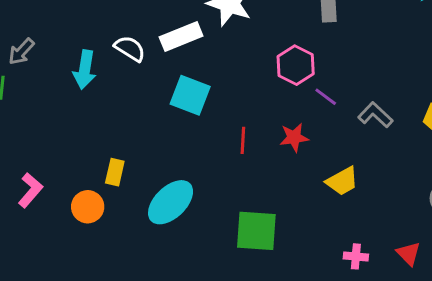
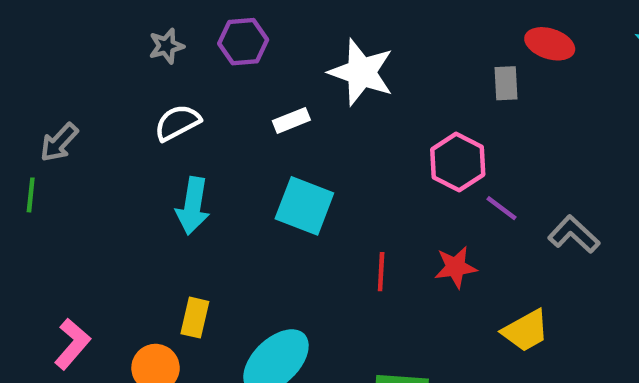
white rectangle: (181, 36) -> (291, 120), size x0.6
white semicircle: (130, 49) -> (177, 123), moved, turned -60
cyan arrow: (85, 70) -> (193, 206), moved

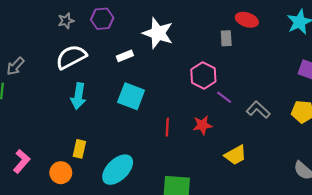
white semicircle: (177, 123) -> (71, 57), size x1.4

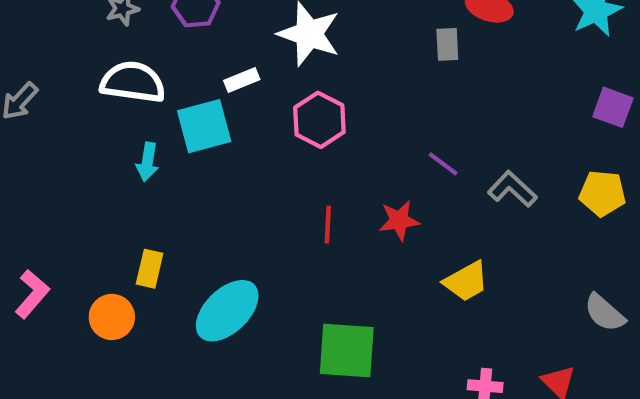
white semicircle: (71, 57) -> (133, 82), turned 36
pink hexagon: (203, 76) -> (319, 120), moved
cyan arrow: (78, 96) -> (147, 162), size x0.7
cyan square: (131, 96) -> (204, 126), moved, turned -36

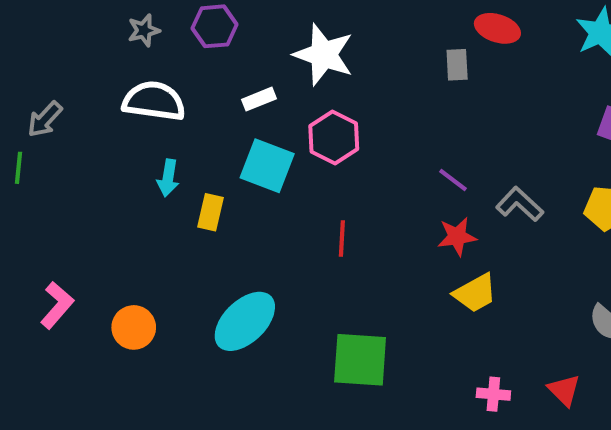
cyan square: (204, 126) -> (267, 166), moved, turned 36
red star: (399, 221) -> (457, 237), moved
yellow rectangle: (150, 269) -> (211, 212), moved

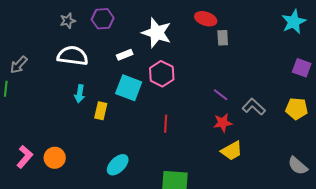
red ellipse: (497, 28) -> (206, 19), moved
cyan ellipse: (245, 321) -> (118, 165), size x0.7
orange circle: (134, 327) -> (55, 158), moved

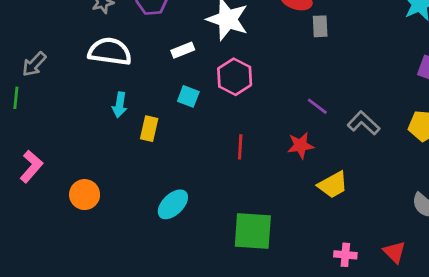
cyan square: (129, 88) -> (188, 96), size x0.6
red star: (223, 123) -> (300, 145), moved
pink L-shape: (25, 157) -> (31, 167), moved

